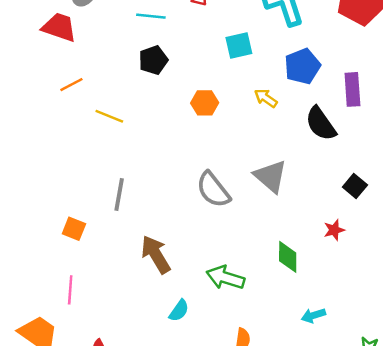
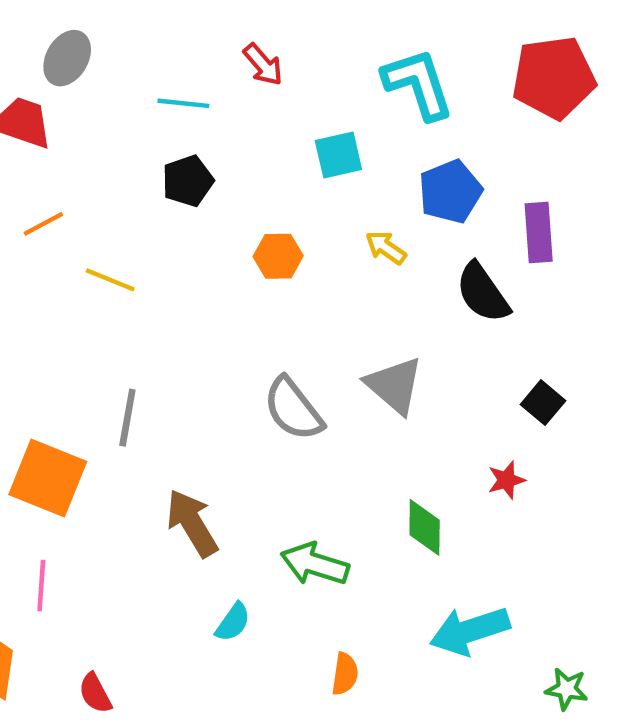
orange square: (74, 229) -> (48, 478), size x1.8
cyan arrow: (313, 315) -> (470, 631), size x1.8

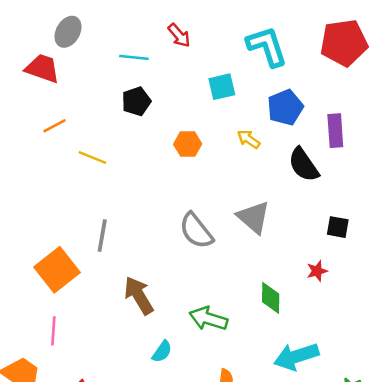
black square: (543, 403) -> (338, 227), turned -30
orange square: (48, 478) -> (57, 270), turned 30

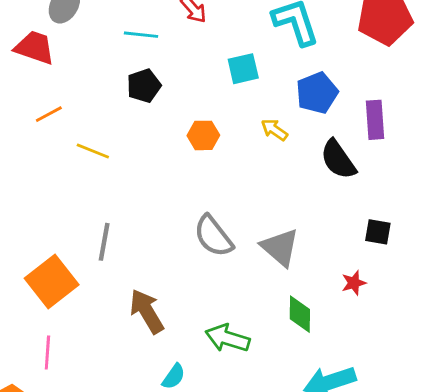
gray triangle: (254, 217) -> (280, 247), moved

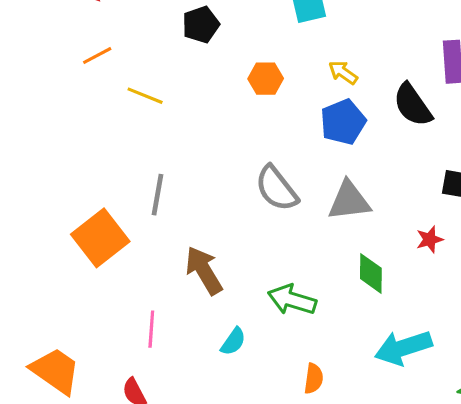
blue pentagon: (317, 93) -> (343, 122), moved
gray triangle: (280, 247) -> (349, 201), turned -48
pink line: (47, 352) -> (151, 329), moved

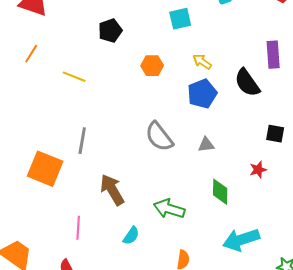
orange line: (97, 55) -> (31, 54), moved, turned -30
gray triangle: (349, 201) -> (206, 145), size x0.6
orange square: (100, 238) -> (45, 169), turned -30

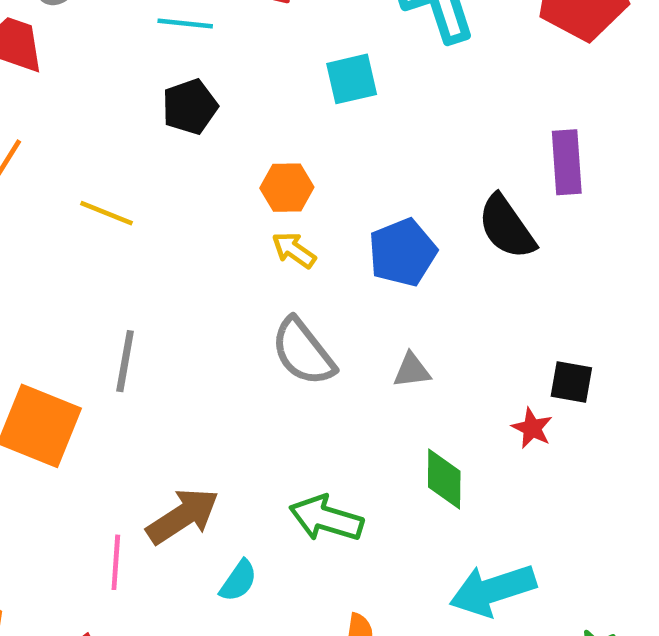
yellow arrow: (202, 62) -> (294, 250), moved
black square: (275, 134) -> (571, 382), moved
red star: (258, 170) -> (532, 428), turned -30
brown arrow: (112, 190) -> (183, 516), moved, turned 88

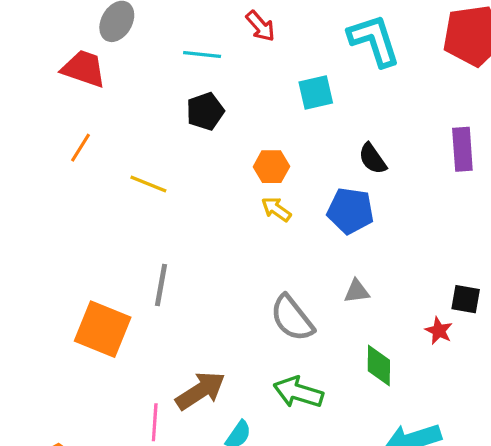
black semicircle: (507, 227) -> (372, 159), moved, size x0.7
blue pentagon: (403, 252) -> (350, 211), turned 30
gray semicircle: (303, 352) -> (292, 318), moved

